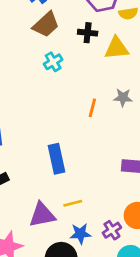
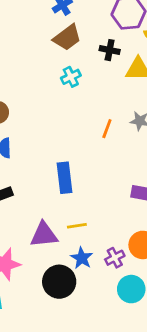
blue star: (80, 234) -> (82, 258), turned 30

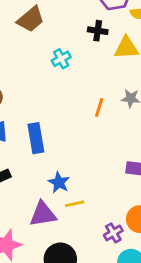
brown trapezoid: (67, 37) -> (31, 19), moved
blue rectangle: (65, 178) -> (36, 138), moved
blue star: (82, 258) -> (59, 182), moved

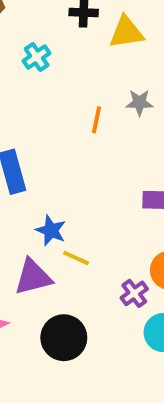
yellow line: (75, 204) -> (76, 258), turned 42

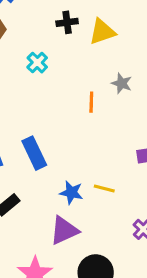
gray star: (139, 103) -> (122, 83), turned 30
yellow line: (76, 258) -> (104, 189), moved

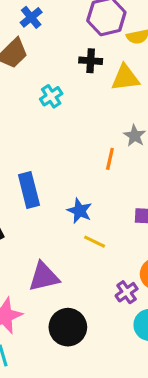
orange line: (91, 102) -> (110, 159), moved
blue star: (71, 193) -> (80, 211), moved

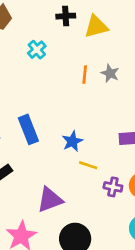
orange line: (110, 159) -> (85, 74), moved
blue star: (80, 211) -> (72, 141), turned 30
purple cross: (127, 292) -> (113, 187), moved, turned -36

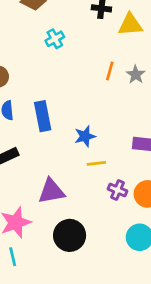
cyan cross: (37, 50) -> (55, 39), moved
yellow line: (88, 165) -> (96, 163), turned -36

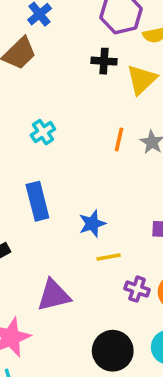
yellow triangle: (130, 25) -> (142, 80), turned -36
cyan cross: (55, 39) -> (43, 132), moved
black circle: (70, 235) -> (113, 351), moved

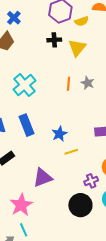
cyan cross: (43, 132) -> (25, 85), size x1.6
purple cross: (137, 289) -> (91, 181), moved, turned -32

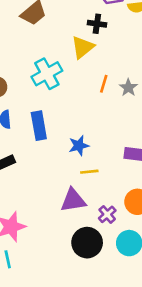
yellow triangle: (77, 48) -> (83, 47), moved
purple triangle: (43, 178) -> (73, 200), moved
purple cross: (91, 181) -> (107, 214), turned -32

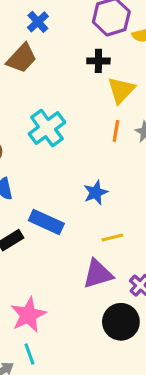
yellow triangle: (83, 47) -> (121, 90), moved
blue rectangle: (39, 126) -> (46, 222), moved, turned -48
blue star: (79, 146) -> (96, 193), moved

